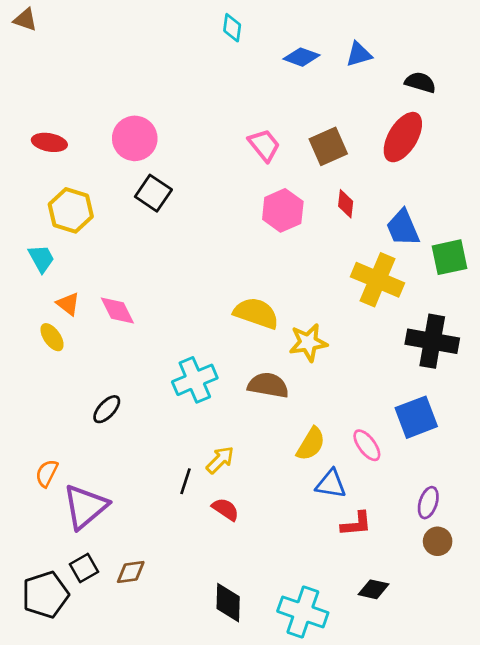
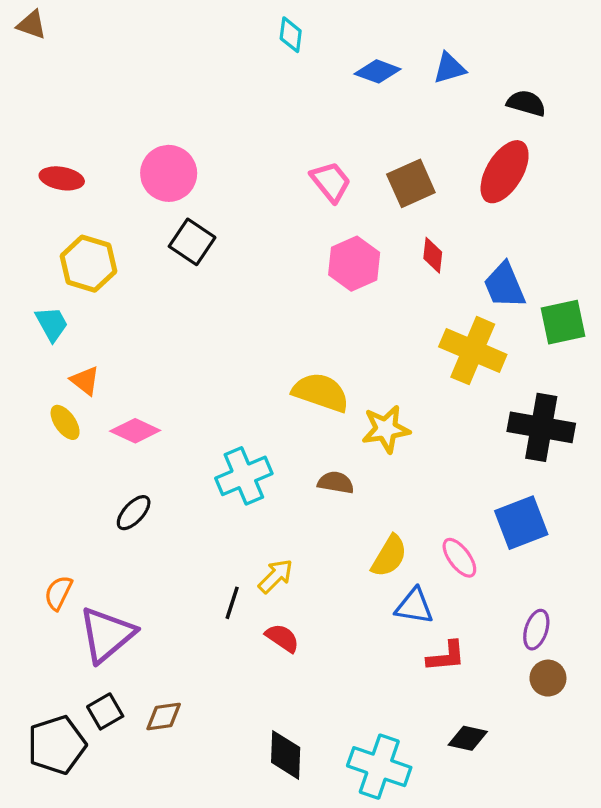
pink diamond: (117, 310) -> (135, 431), moved, turned -39
brown semicircle: (268, 385) -> (336, 483), size x0.7

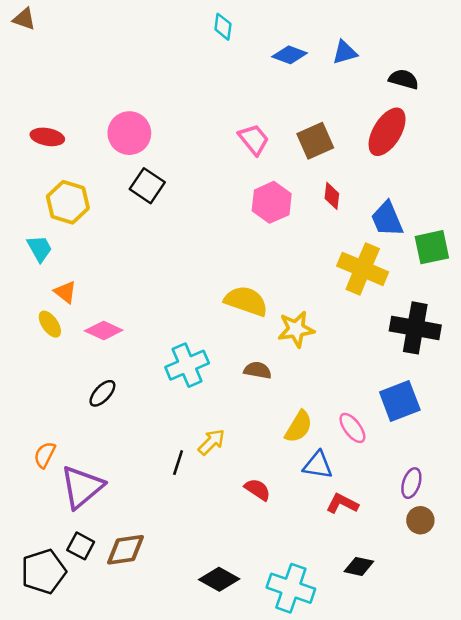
red semicircle: (282, 638) -> (258, 489), moved
red L-shape: (446, 656) -> (342, 504), turned -148
black square: (105, 711) -> (81, 546), turned -32
brown diamond: (164, 716) -> (126, 550), size x1.4
black diamond: (286, 755) -> (219, 579), turned -63

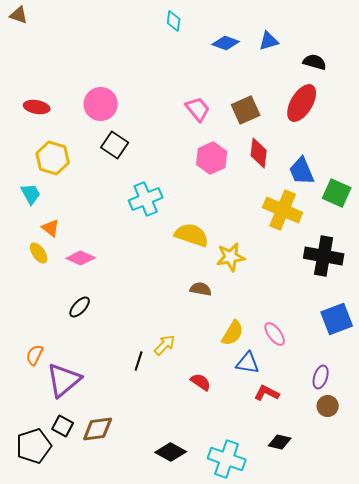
red diamond: (332, 196) -> (259, 153), size x1.4
green square: (432, 247) -> (337, 193), turned 36
cyan cross: (187, 365) -> (146, 199), moved
blue square: (400, 401) -> (337, 319), moved

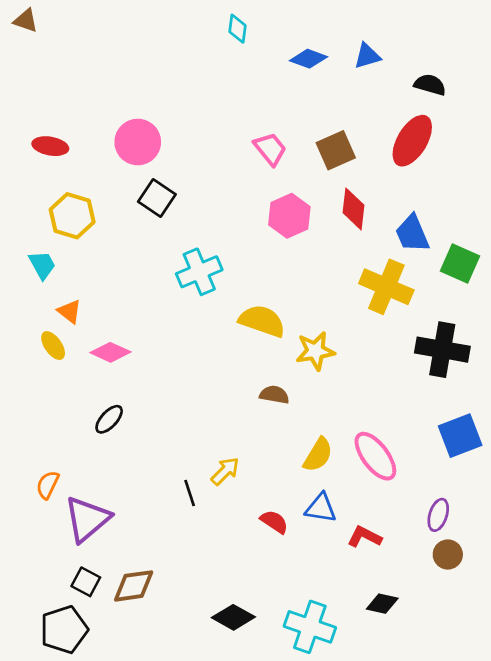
pink ellipse: (275, 334) -> (375, 456), size x1.5
black line: (139, 361) -> (190, 493), turned -36
blue triangle: (248, 363) -> (321, 508), moved
black pentagon: (34, 446) -> (64, 630), moved

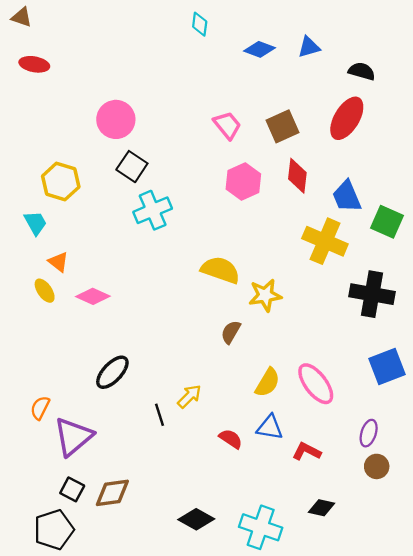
red ellipse: (50, 146) -> (34, 64), moved
cyan cross: (199, 272) -> (153, 210), moved
brown semicircle: (274, 395) -> (231, 332), turned -70
black ellipse: (109, 419) -> (112, 372), moved, size x1.4

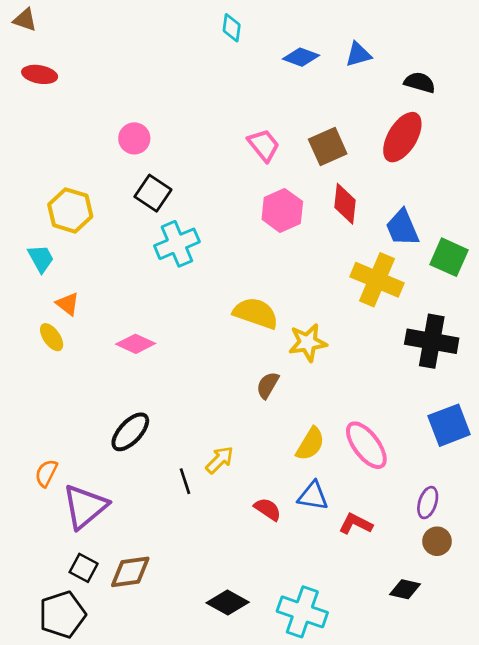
pink circle: (116, 119) -> (134, 138), size x0.7
pink diamond: (93, 296) -> (136, 344), moved
black diamond: (322, 508) -> (405, 589), moved

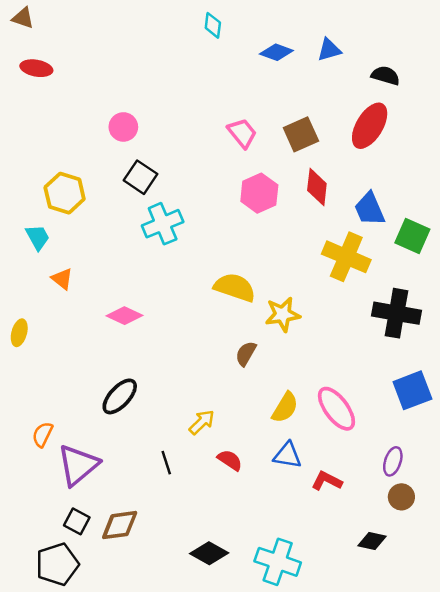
yellow ellipse: (52, 337) -> (19, 333), moved, turned 50
black line: (185, 481) -> (166, 463), moved
red semicircle: (268, 509) -> (230, 460), moved

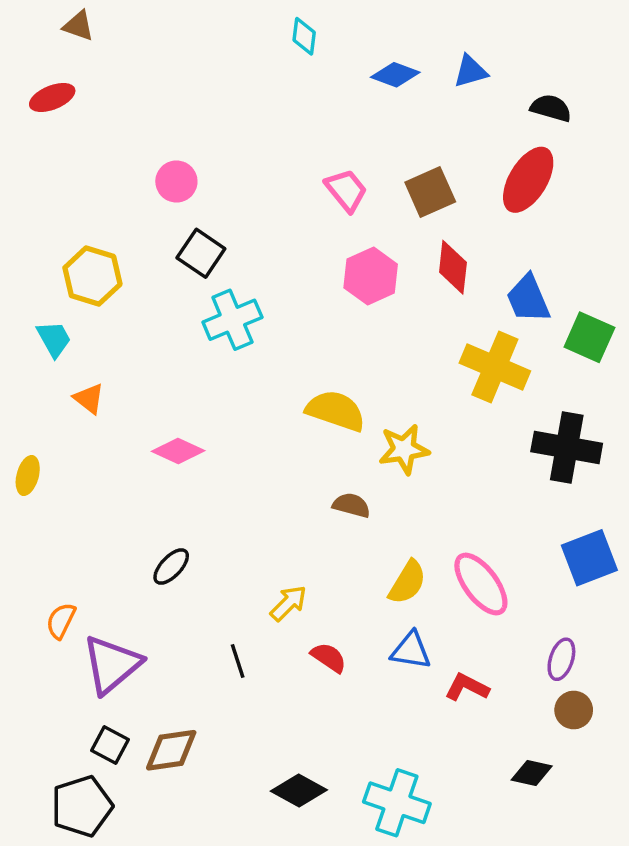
brown triangle: (23, 18) -> (78, 26), moved
red ellipse: (36, 68) -> (52, 98), turned -32
brown semicircle: (246, 354) -> (351, 505), turned 75
black ellipse: (120, 396) -> (171, 566), size x0.7

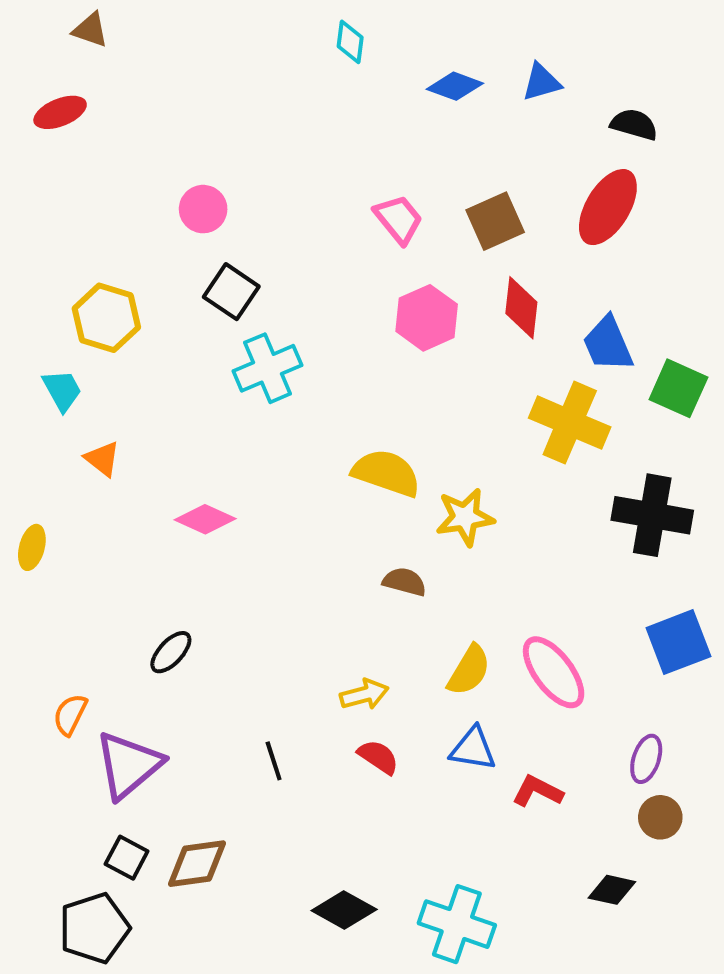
black ellipse: (171, 566) -> (171, 652), moved
yellow arrow: (288, 603) -> (364, 694), moved, turned 30

